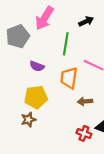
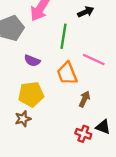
orange trapezoid: (69, 78) -> (67, 73), turned -30
brown arrow: (85, 101) -> (84, 99), turned 120

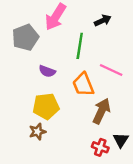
brown arrow: (84, 99) -> (101, 111), size x1.5
black triangle: (103, 127) -> (121, 140), turned 42

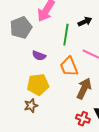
black arrow: (103, 20) -> (85, 22), moved

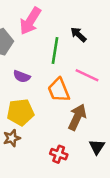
black arrow: (85, 22) -> (78, 35), turned -112
red cross: (83, 119) -> (59, 154), moved

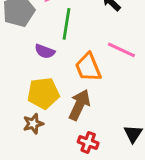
green line: (55, 51) -> (66, 24), moved
brown arrow: (77, 117) -> (79, 105), moved

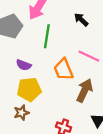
purple semicircle: (45, 51) -> (24, 65), moved
brown arrow: (79, 105) -> (85, 90), moved

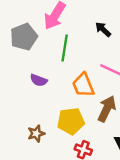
yellow pentagon: (29, 89) -> (71, 121), moved

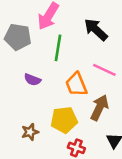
black arrow: (103, 29) -> (96, 30), size x1.5
gray pentagon: (24, 37) -> (18, 37), turned 30

